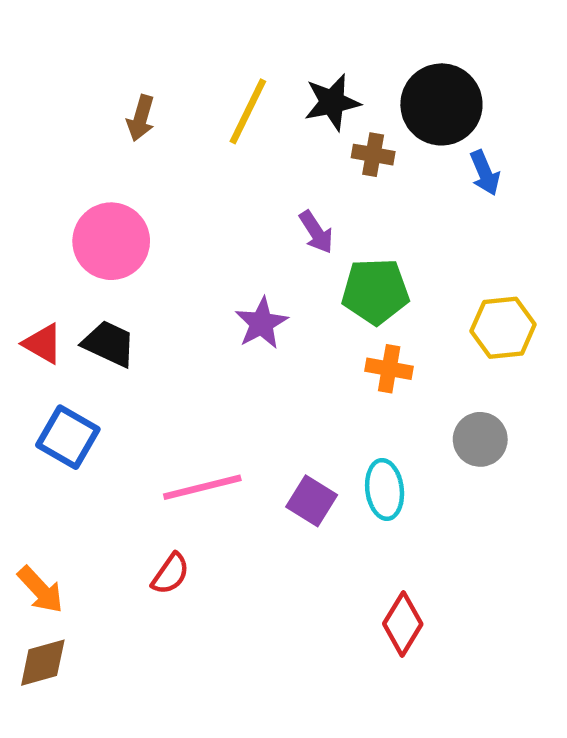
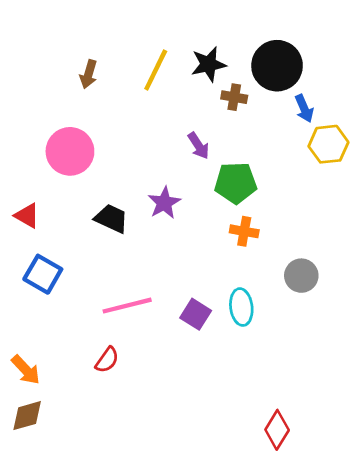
yellow hexagon: (503, 328) -> (328, 144), moved
black trapezoid: (109, 344) -> (111, 218), moved
red diamond: (403, 624) -> (277, 430), moved

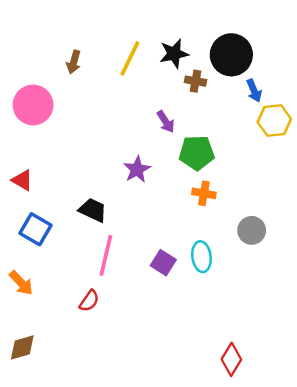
pink circle: (70, 151) -> (33, 105), moved
black trapezoid: (111, 218) -> (93, 210), moved
pink line: (127, 306) -> (106, 255), turned -63
orange arrow: (26, 370) -> (21, 283), moved

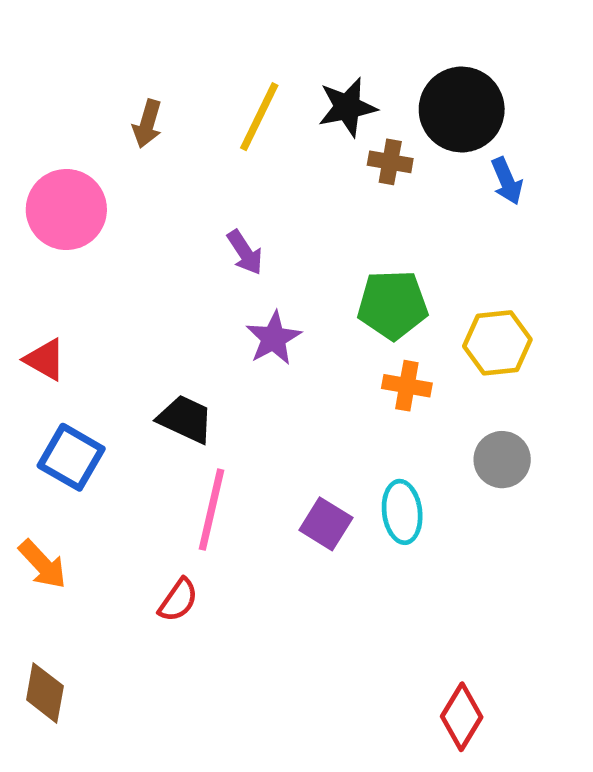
yellow hexagon: (274, 121) -> (497, 343), moved
purple arrow: (166, 122) -> (245, 252), moved
brown diamond: (22, 347) -> (45, 693), turned -64

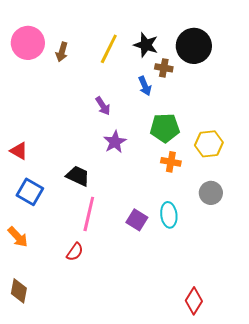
black star: (347, 107) -> (146, 45), turned 30
blue arrow: (507, 181) -> (145, 86), moved
pink circle: (66, 210) -> (28, 43), moved

